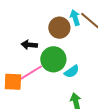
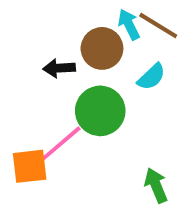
black arrow: (29, 45) -> (59, 68), moved
cyan semicircle: (72, 71) -> (151, 77), moved

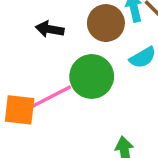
black arrow: (59, 68) -> (50, 29), moved

